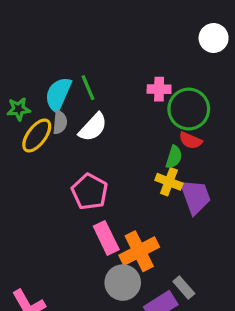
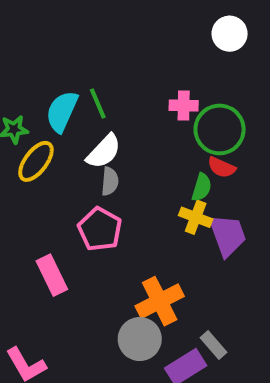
white circle: (214, 38) -> (230, 34), moved
gray semicircle: (60, 122) -> (110, 181), moved
pink rectangle: (106, 238) -> (52, 275), moved

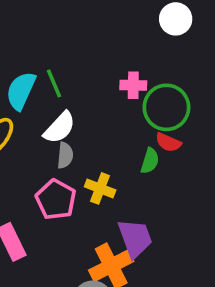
yellow cross: (196, 217) -> (100, 188), moved
purple trapezoid: (228, 235) -> (135, 238), moved

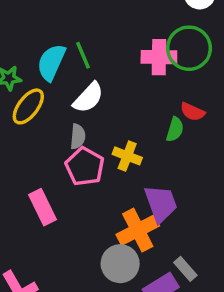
pink cross: (133, 85) -> (159, 57), size x1.4
green circle: (166, 107) -> (189, 48), moved
gray semicircle: (65, 155) -> (78, 136), moved

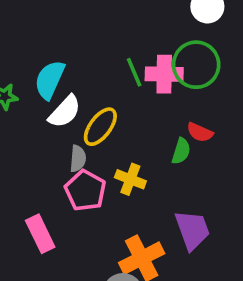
green line: (83, 55) -> (134, 72), moved
white semicircle: (88, 98) -> (65, 112), moved
yellow ellipse: (28, 106) -> (100, 127), moved
purple trapezoid: (161, 204) -> (192, 230), moved

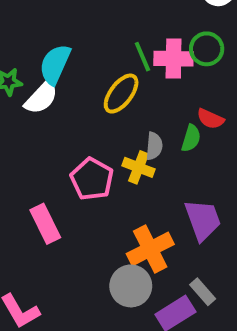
green circle: (196, 65) -> (207, 49), size x0.7
white semicircle: (65, 112) -> (41, 97), moved
yellow ellipse: (100, 127) -> (121, 94), moved
gray semicircle: (78, 159) -> (154, 146), moved

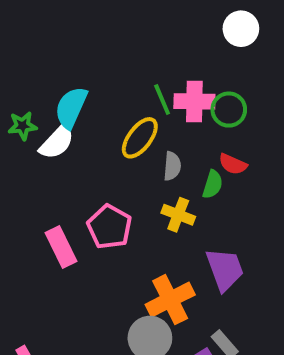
green circle: (207, 49) -> (229, 110), moved
gray semicircle: (154, 146) -> (172, 166), moved
yellow cross: (139, 167) -> (178, 215), moved
pink rectangle: (45, 224) -> (61, 247), moved

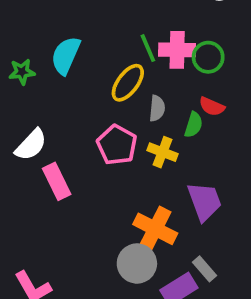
white semicircle: (57, 142) -> (31, 145), moved
pink pentagon: (109, 227) -> (117, 145), moved
orange cross: (170, 300) -> (155, 229), turned -36

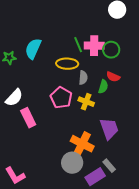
yellow ellipse: (128, 83) -> (67, 64), turned 55

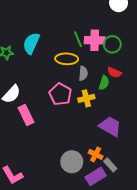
yellow cross: (86, 102) -> (86, 98), turned -35
purple trapezoid: (109, 129) -> (110, 126), turned -40
orange cross: (82, 144) -> (96, 154), moved, size x0.6

